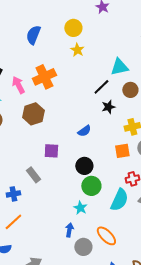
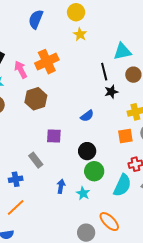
black line: (101, 87) -> (104, 72), turned -60
blue arrow: (69, 230) -> (61, 186), moved

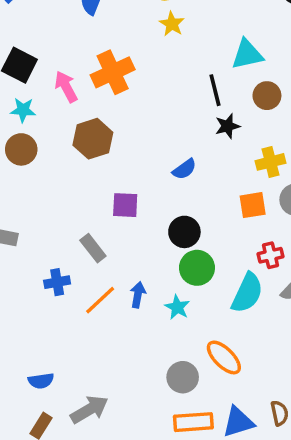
orange line: (16, 207) -> (100, 300), moved

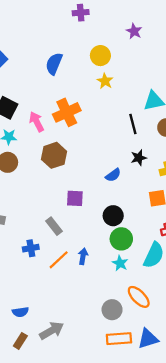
black star: (227, 126) -> (139, 158), moved
cyan star: (177, 307) -> (120, 263), moved

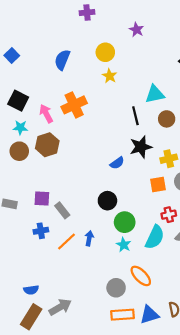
brown hexagon: (54, 155) -> (47, 145), moved
black star: (139, 158) -> (141, 147), size x1.5
purple square: (75, 198) -> (42, 199), moved
black circle: (113, 216) -> (107, 201), moved
brown rectangle: (20, 341) -> (31, 317), size x1.6

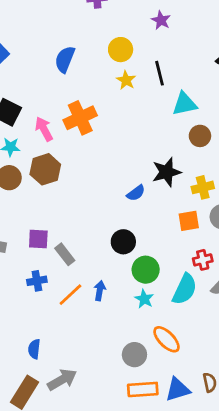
black line: (135, 116) -> (160, 73), moved
blue semicircle: (31, 290) -> (34, 349), moved, turned 104

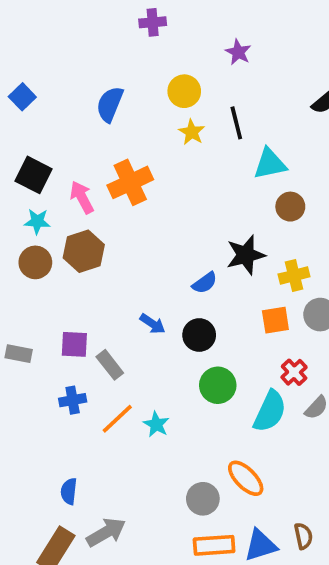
black circle: (123, 242) -> (199, 335), moved
red cross: (203, 260) -> (294, 372), turned -30
blue arrow: (100, 291) -> (153, 324), moved, turned 114
cyan star: (144, 299) -> (156, 424), moved

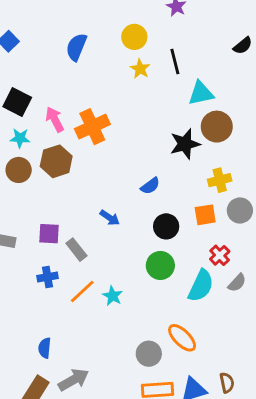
orange cross: (130, 182) -> (92, 127), moved
brown circle: (290, 207) -> (217, 127), size x1.4
black star: (246, 255) -> (185, 144), moved
black circle: (199, 335) -> (166, 226), moved

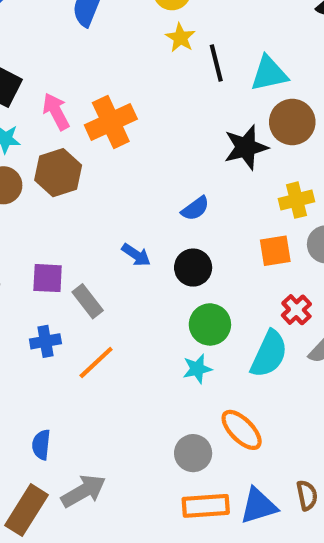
black line: (175, 62) -> (216, 63), moved
black circle: (166, 226) -> (193, 268), moved
cyan star: (113, 296) -> (197, 369), moved, turned 30

